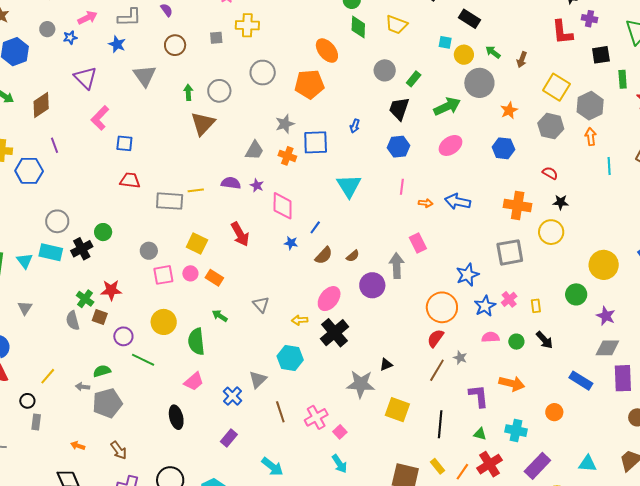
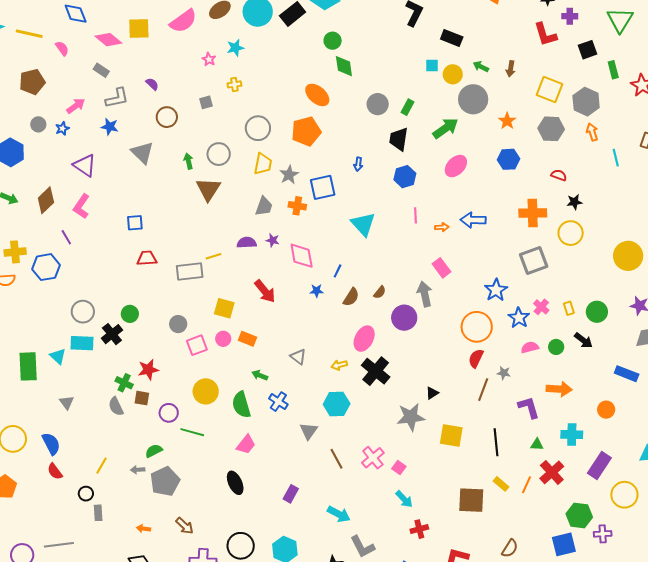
yellow cross: (247, 25) -> (234, 84), size x0.6
yellow trapezoid: (396, 25) -> (263, 164), moved, turned -90
pink L-shape: (100, 118) -> (81, 206), moved
green circle: (576, 294) -> (597, 312), moved
blue cross: (233, 396) -> (278, 402), moved

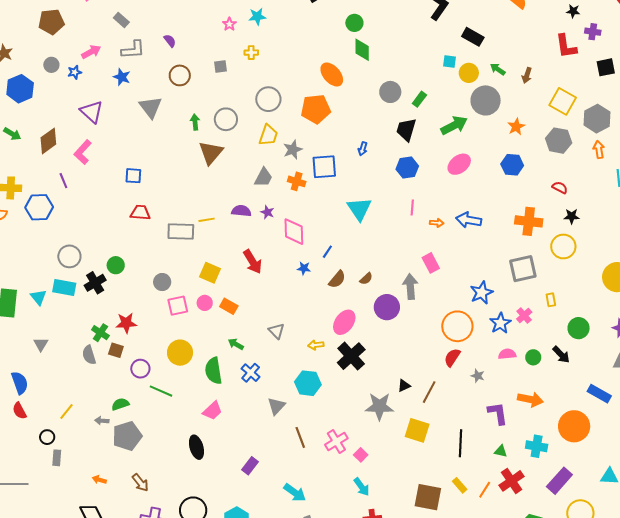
yellow rectangle: (569, 308) -> (551, 300), moved
brown line: (483, 390) -> (429, 392), moved
orange circle: (606, 410) -> (574, 426), size x1.8

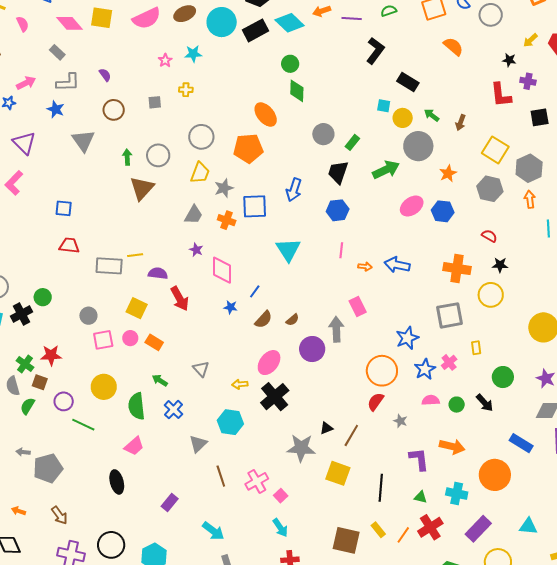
blue arrow: (363, 149) -> (294, 190), size x1.6
pink ellipse: (459, 164) -> (412, 206), moved
purple semicircle: (241, 211) -> (158, 273), moved
green semicircle: (120, 404) -> (28, 406), moved, turned -42

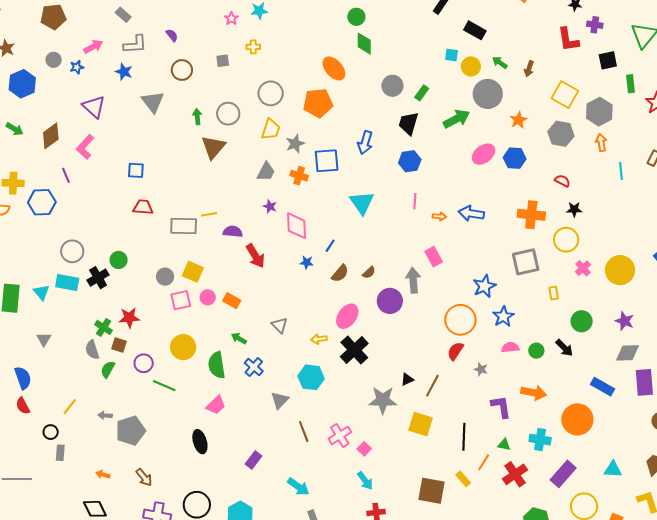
yellow square: (137, 308) -> (193, 272), moved
pink cross: (449, 362) -> (583, 268), moved
orange line: (403, 535) -> (484, 462), moved

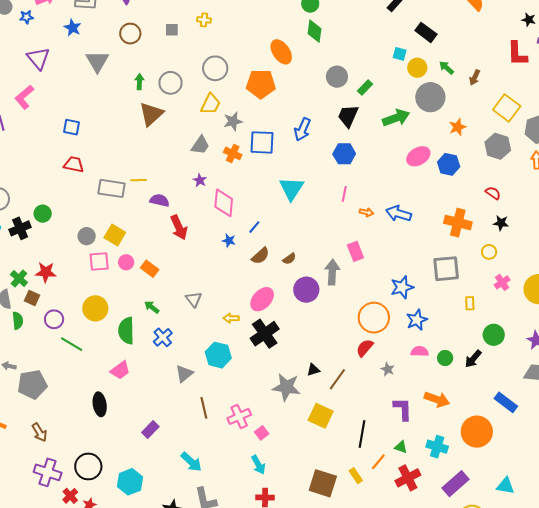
yellow circle: (566, 240) -> (489, 252), size x0.6
black arrow: (564, 348) -> (473, 359), turned 78
green semicircle: (108, 369) -> (18, 321), turned 138

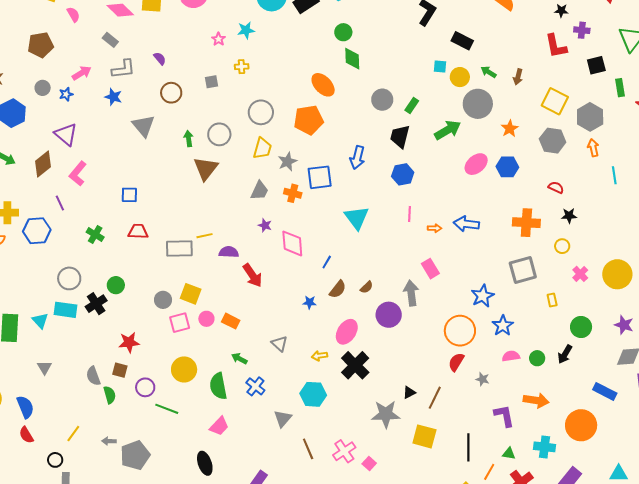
purple triangle: (38, 58) -> (66, 134), moved
blue star: (229, 241) -> (310, 302), moved
green cross: (19, 279) -> (95, 235), moved

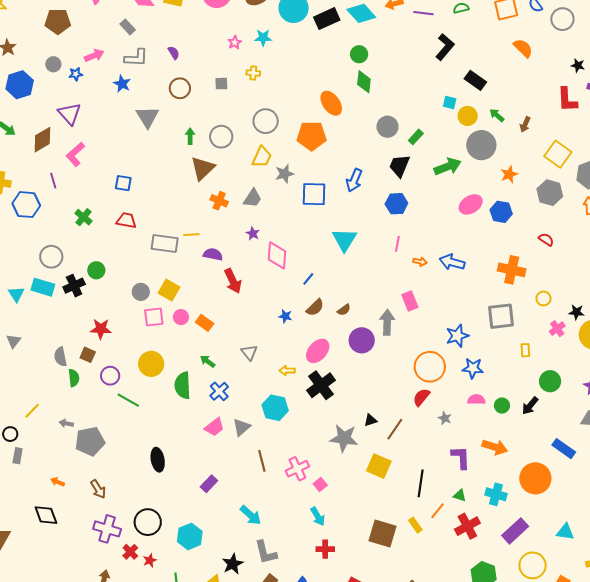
orange cross: (293, 193) -> (219, 201), moved
black star: (569, 216) -> (577, 312), moved
blue star: (503, 326) -> (473, 368), turned 30
pink trapezoid: (219, 426) -> (214, 427), moved

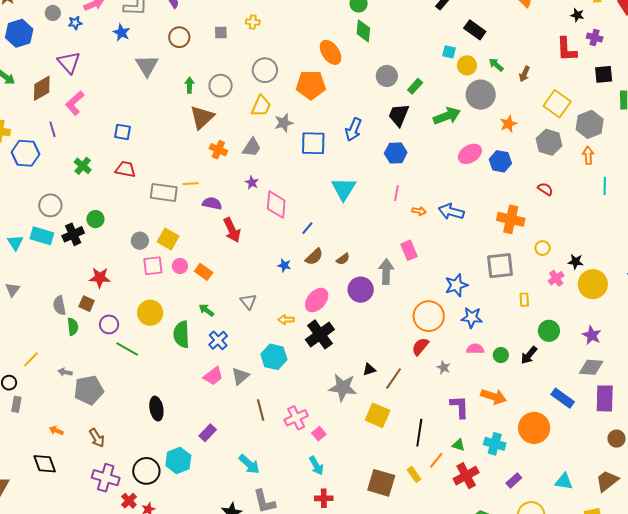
purple rectangle: (515, 531) -> (514, 480), size x0.6
cyan hexagon: (190, 536) -> (178, 460), moved

